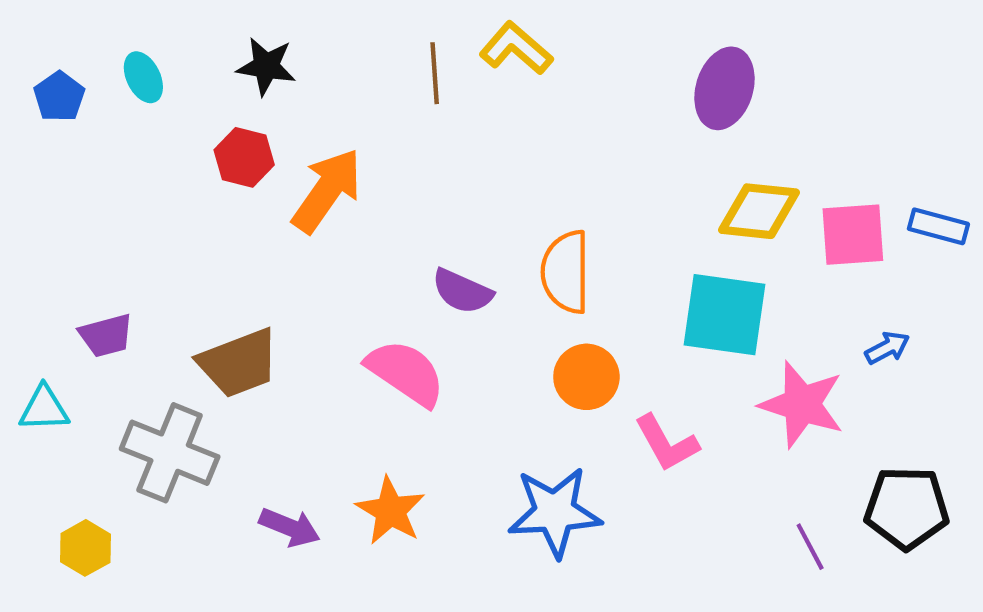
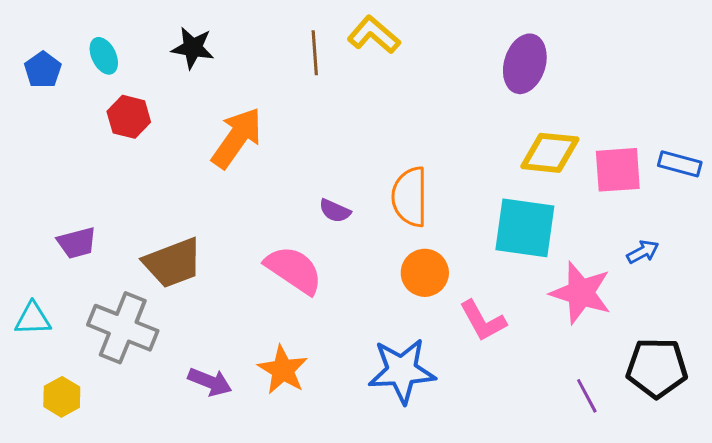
red hexagon: (244, 157) -> (129, 117), moved
purple semicircle: (462, 291) -> (335, 211), size x0.7
cyan triangle: (44, 409) -> (33, 319), moved

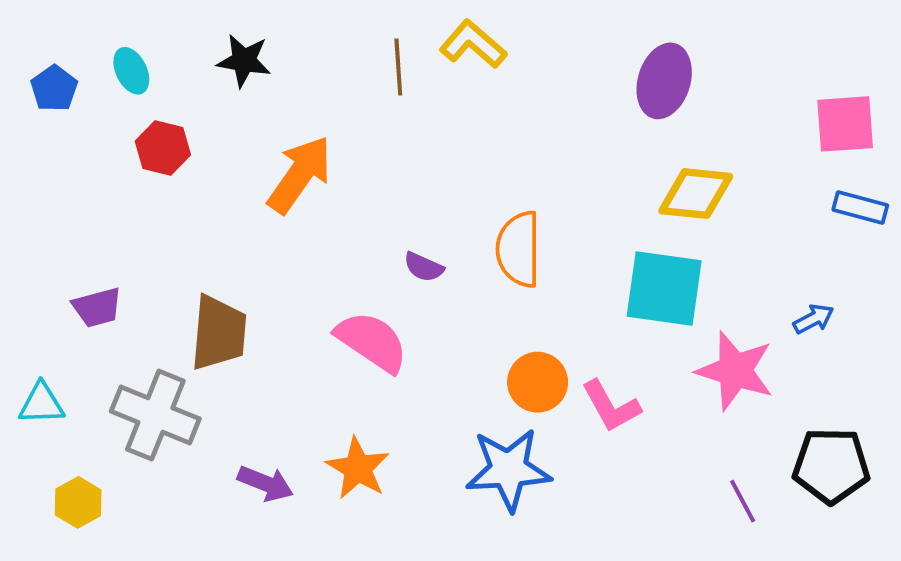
pink square: (618, 170) -> (845, 124), moved
brown trapezoid: (173, 263) -> (219, 333), turned -64
orange circle: (425, 273) -> (538, 382), moved

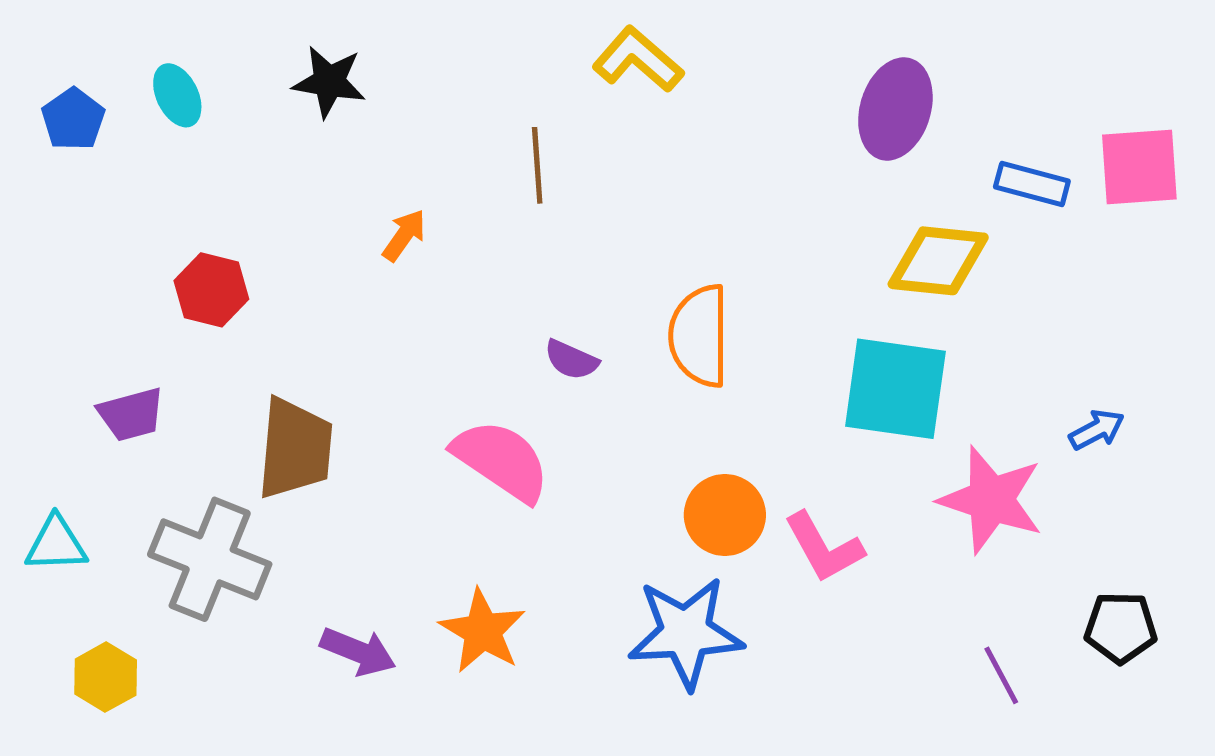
brown line: (398, 67) -> (537, 165), moved
red hexagon: (163, 148) -> (211, 290), moved
orange arrow: (300, 175) -> (404, 235), size x0.5
blue rectangle: (860, 207) -> (1032, 184), moved
black pentagon: (831, 466) -> (1121, 628), size x0.7

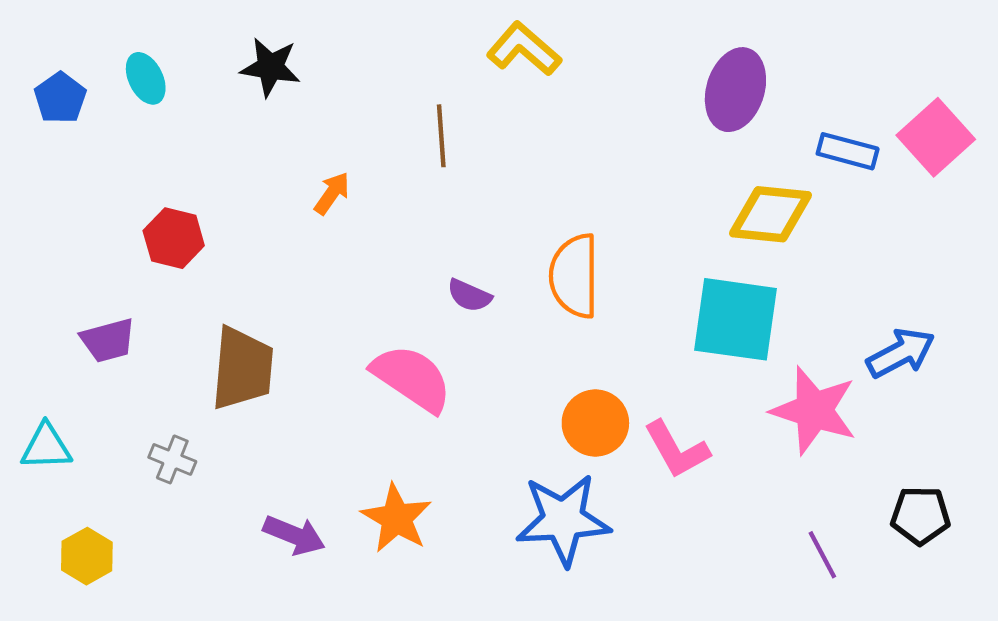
pink square: (1139, 167) -> (936, 137), turned -38
blue arrow: (1097, 430) -> (901, 353), size x1.5
gray cross: (210, 559) -> (172, 459), size x0.5

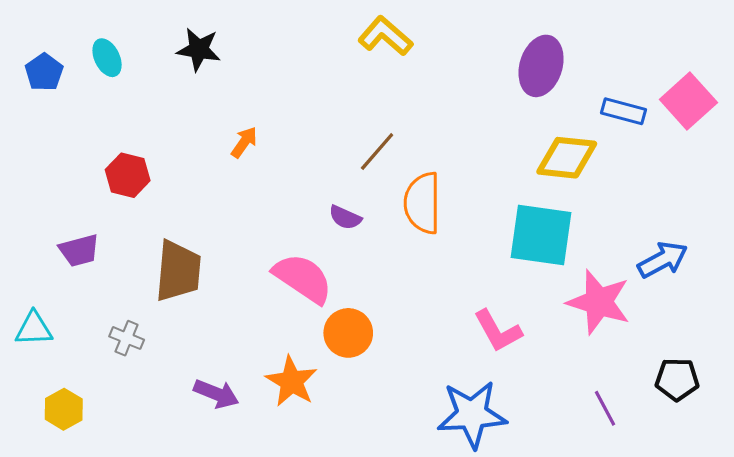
brown line: (441, 136) -> (377, 152), moved, turned 45
orange circle: (595, 423) -> (348, 333), moved
blue star: (563, 520) -> (472, 414), moved

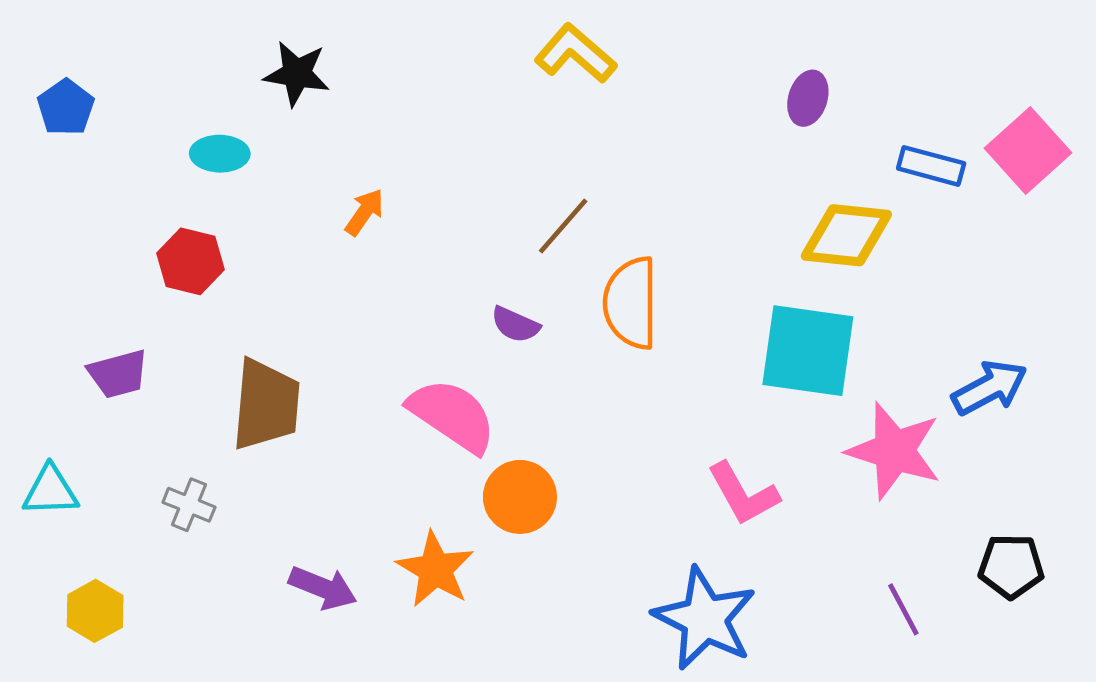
cyan ellipse: (107, 58) -> (220, 154), moved, turned -63
purple ellipse: (541, 66) -> (808, 98), size x0.6
blue star: (472, 414) -> (705, 619), turned 30

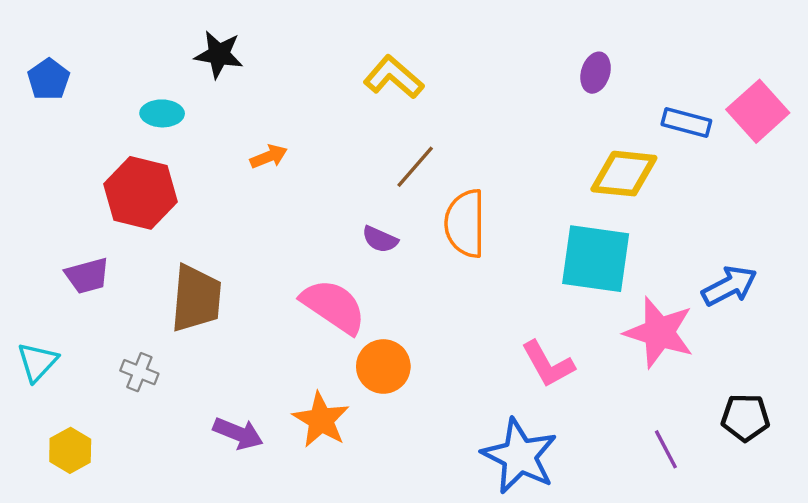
yellow L-shape: (575, 54) -> (394, 77), moved
orange arrow: (364, 212) -> (269, 157), turned 33
red hexagon: (191, 261) -> (141, 193), size x1.5
cyan triangle: (50, 491) -> (37, 362), turned -45

